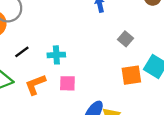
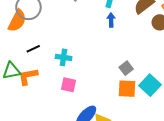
gray square: (126, 39) -> (126, 68), moved
orange L-shape: (35, 85) -> (28, 76), moved

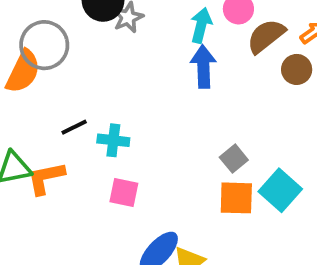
blue arrow: (111, 20) -> (203, 67), size x1.5
black line: (33, 49) -> (74, 127), moved

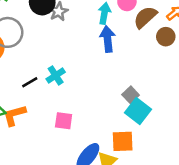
cyan cross: (113, 140) -> (56, 75), moved, turned -36
cyan square: (280, 190) -> (138, 111), moved
orange square: (236, 198) -> (123, 141), moved

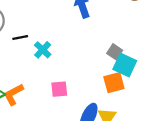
black line: (30, 82) -> (20, 38), moved, turned 32
orange square: (123, 141) -> (114, 83), moved

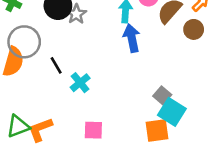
black line: (20, 38) -> (56, 65), turned 64

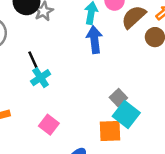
black line: (56, 65) -> (33, 60), moved
pink square: (93, 130) -> (49, 125), turned 30

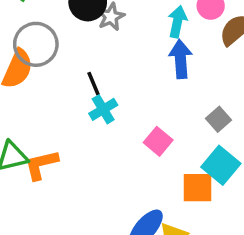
gray square: (118, 98) -> (218, 119), moved
pink square: (49, 125) -> (158, 141), moved

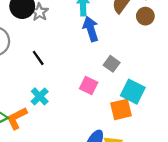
cyan cross: (103, 109) -> (40, 96), moved
gray square: (218, 119) -> (112, 64), moved

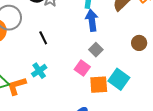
brown circle: (145, 16) -> (139, 43), moved
gray square: (112, 64) -> (96, 50), moved
orange square: (121, 109) -> (99, 85), moved

